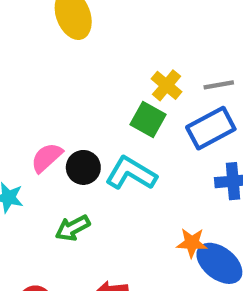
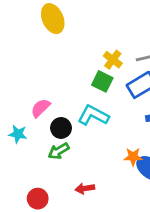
black circle: (83, 167) -> (61, 128), moved

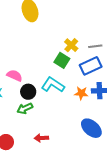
pink semicircle: (40, 108) -> (15, 76), turned 63
orange star: (133, 157) -> (81, 93), moved

